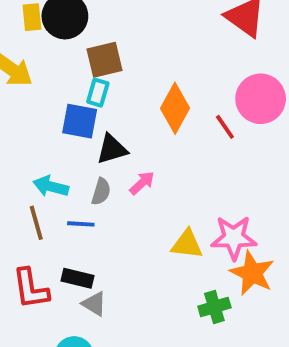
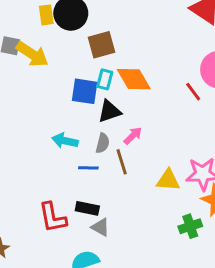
cyan rectangle: (98, 93) -> (105, 79), moved
orange diamond: (175, 108) -> (134, 79), moved, turned -57
brown line: (36, 223) -> (122, 162), moved

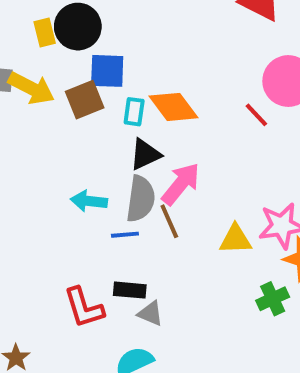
brown square: (102, 45) -> (85, 100), moved
blue square: (85, 91) -> (107, 71), moved
pink arrow: (133, 136) -> (181, 184), size x1.6
gray semicircle: (103, 143) -> (141, 199), size x1.6

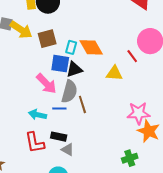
blue square: (107, 71) -> (60, 64), moved
pink arrow: (181, 184) -> (46, 84), moved, turned 90
cyan arrow: (89, 201) -> (37, 115), moved
yellow triangle: (235, 239) -> (114, 73), moved
green cross: (273, 299) -> (130, 158), moved

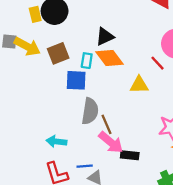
black triangle: (74, 69) -> (105, 37), moved
pink arrow: (46, 84) -> (111, 142), moved
blue line: (59, 109) -> (85, 166), moved
black rectangle: (59, 137) -> (130, 155), moved

